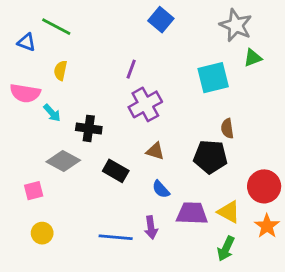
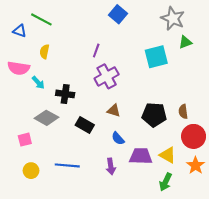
brown semicircle: (227, 128) -> (183, 112), moved
blue line: (116, 237) -> (67, 165), moved

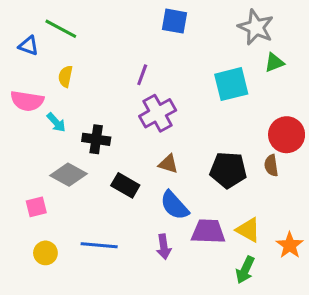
blue square: (118, 14) -> (174, 21), turned -30
red circle: (194, 136) -> (287, 135), moved
blue semicircle: (118, 138) -> (174, 205), size x1.5

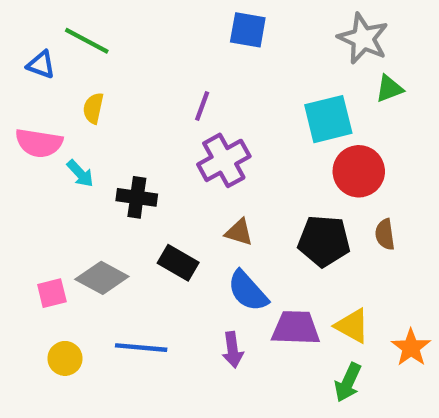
red circle: (287, 135) -> (359, 171), moved
gray diamond: (69, 175) -> (102, 278), moved

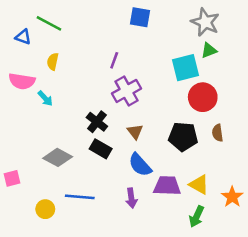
green triangle: (389, 89) -> (209, 50), moved
black cross: (137, 197) -> (97, 122), moved, turned 30
brown triangle: (239, 232) -> (135, 132), turned 35
pink square: (52, 293) -> (12, 178), moved
yellow circle: (65, 358) -> (45, 209), moved

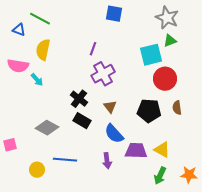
yellow semicircle: (53, 62) -> (43, 50), size x1.5
orange star: (232, 197) -> (189, 175), moved, turned -30

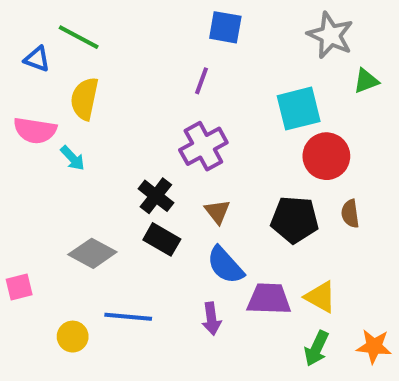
green triangle: (170, 41) -> (366, 81), moved
purple line: (93, 49) -> (201, 81), moved

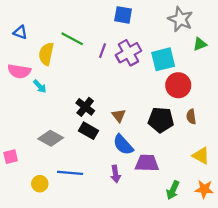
green line: (79, 37) -> (72, 39), moved
purple line: (201, 81) -> (103, 51), moved
purple cross: (203, 146) -> (128, 53), moved
yellow triangle: (320, 297) -> (201, 156), moved

